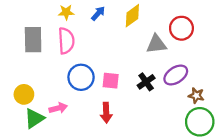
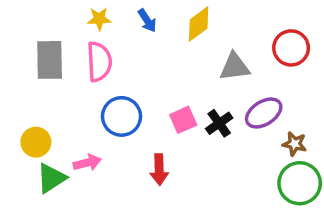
blue arrow: (98, 13) -> (147, 21), turned 105
red circle: (181, 28) -> (291, 48), moved
pink square: (111, 81) -> (183, 120), moved, turned -30

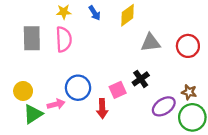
red circle: (291, 48) -> (188, 46), moved
purple ellipse: (264, 113) -> (164, 106), moved
blue circle: (122, 116) -> (78, 88), moved
pink square: (183, 120) -> (118, 90), moved

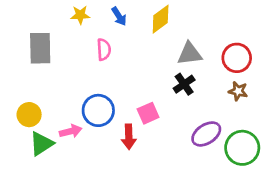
pink semicircle: (64, 39) -> (104, 50), moved, size x0.7
black cross: (141, 79) -> (184, 84), moved
brown star: (189, 92) -> (238, 91), moved

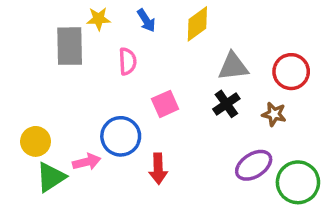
gray rectangle: (40, 48) -> (70, 46), moved
brown star: (238, 91) -> (274, 114), moved
pink square: (148, 113) -> (165, 104), moved

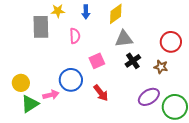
blue arrow: (146, 20) -> (86, 12), turned 32
gray triangle: (233, 66) -> (124, 39), moved
red arrow: (158, 169) -> (101, 93), moved, turned -36

